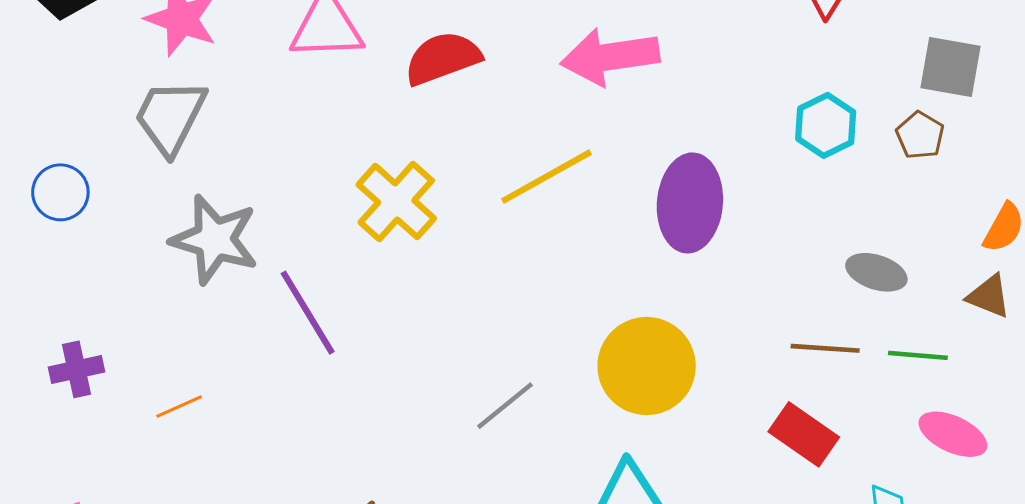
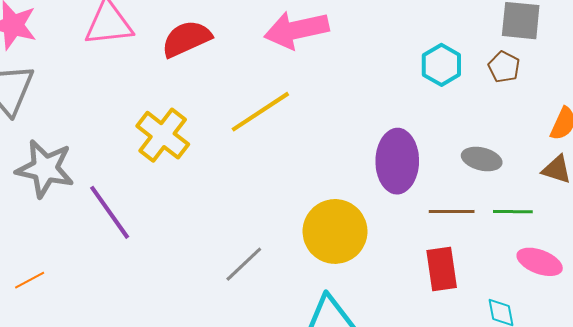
purple ellipse: (690, 203) -> (397, 161), moved
red rectangle: (804, 434) -> (442, 269), turned 51

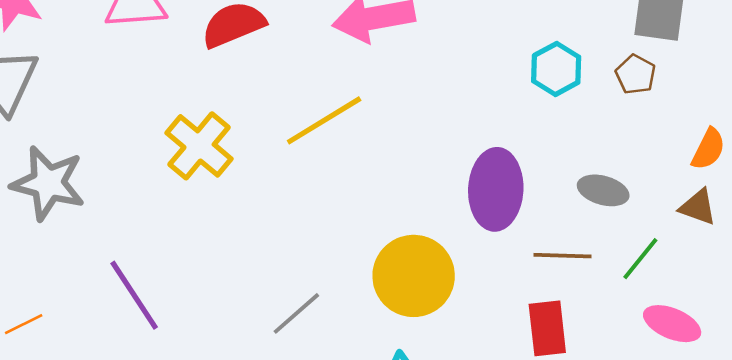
purple line: (110, 212) -> (134, 295), moved
green line: (513, 212) -> (640, 259), turned -54

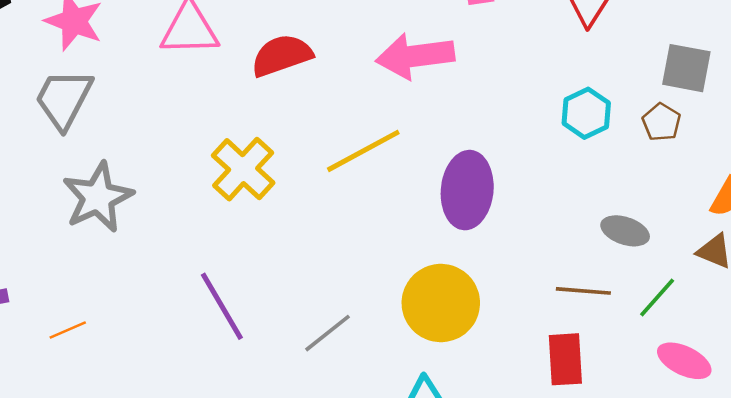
gray star: (48, 183) -> (98, 197), turned 30
purple ellipse: (496, 189) -> (467, 190), moved
purple line: (134, 295) -> (222, 306), moved

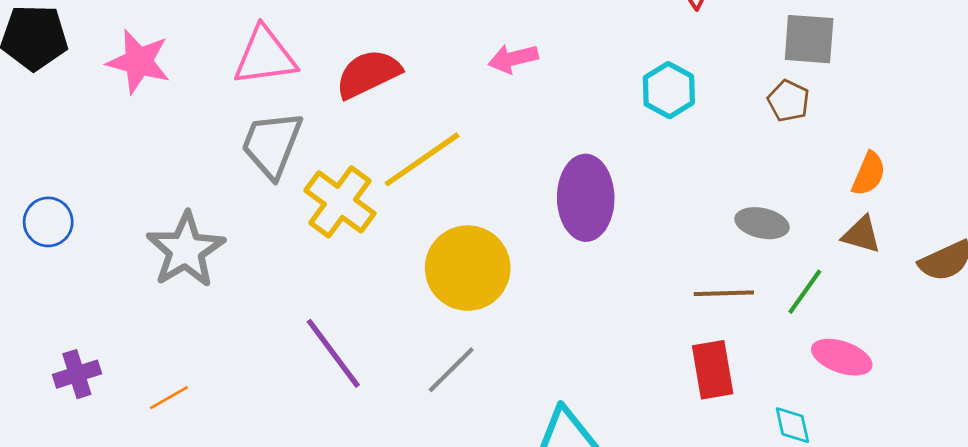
pink arrow: (415, 56) -> (513, 59), size x0.6
gray trapezoid: (64, 99) -> (272, 144), moved
cyan hexagon: (586, 113) -> (669, 90), moved
yellow line: (363, 151) -> (422, 159), moved
yellow circle: (441, 303) -> (468, 268), moved

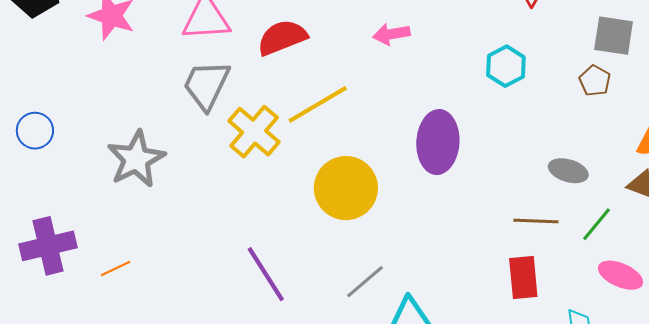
purple line: (333, 353) -> (266, 274), moved
gray line: (451, 370) -> (365, 282), moved
purple cross: (77, 374) -> (48, 246), size x1.6

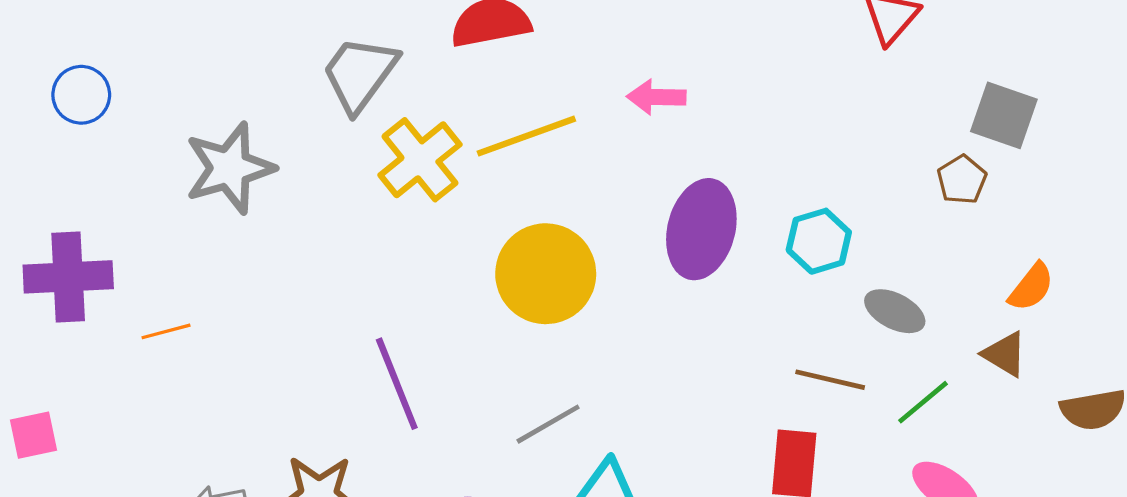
pink arrow: (391, 34) -> (656, 97), moved
cyan hexagon: (506, 66) -> (819, 241), moved

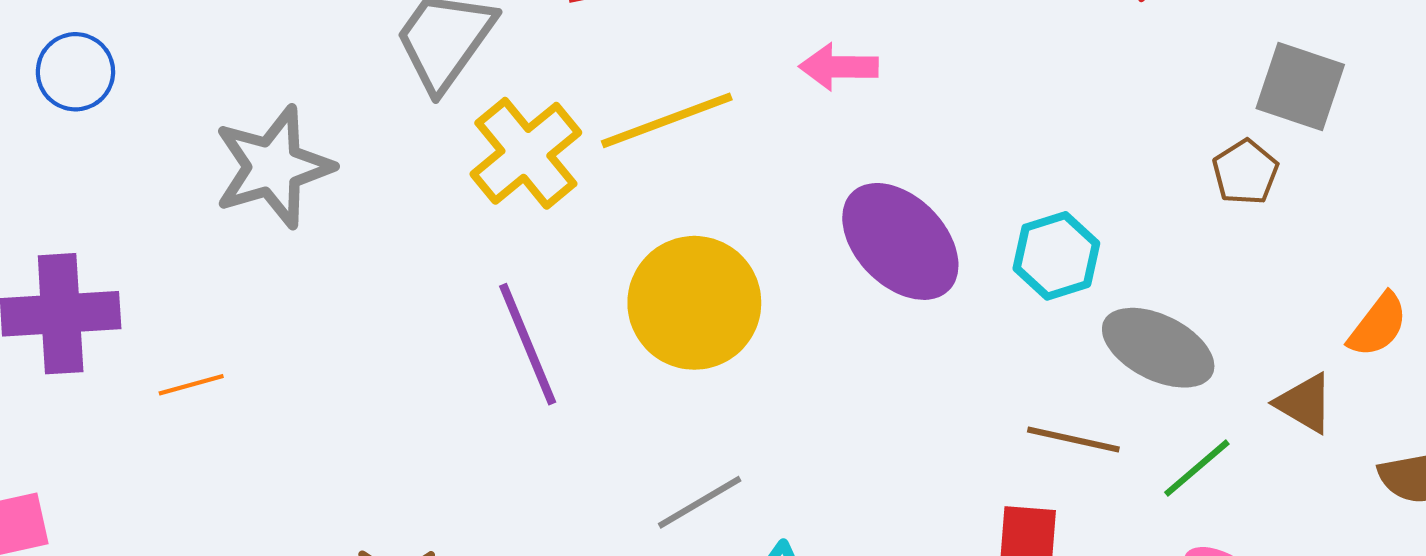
purple ellipse: (701, 229) -> (900, 241), turned -58
orange semicircle: (1031, 287) -> (1378, 325), moved
gray ellipse: (895, 311) -> (1158, 348), size x1.4
purple line: (397, 384) -> (528, 344), moved

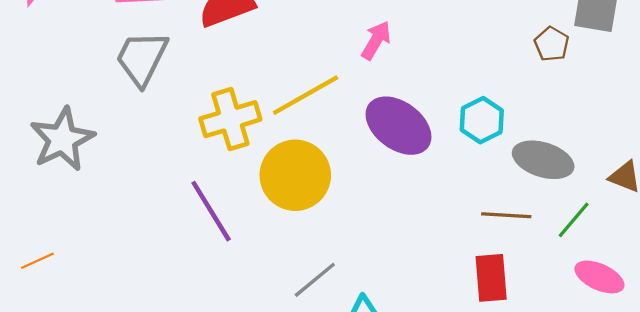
pink arrow: (839, 67) -> (376, 40), moved, turned 129
yellow line: (667, 120) -> (306, 95), moved
yellow cross: (526, 153) -> (230, 119), moved, turned 32
brown pentagon: (1245, 172) -> (552, 44), moved

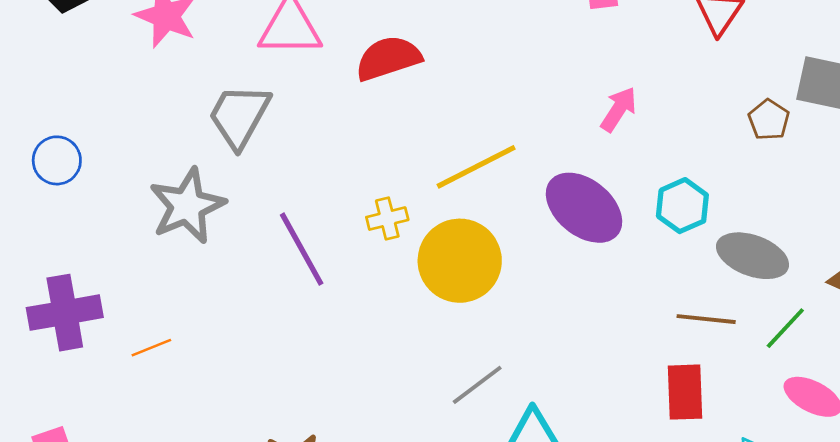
pink arrow: (376, 40) -> (619, 109), moved
gray trapezoid: (142, 58) -> (239, 116), moved
yellow cross: (230, 119) -> (387, 219), moved, size x0.6
purple line: (211, 211) -> (302, 249), moved

